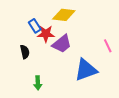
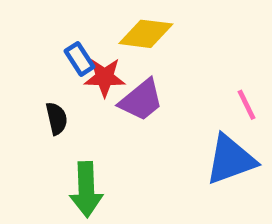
blue triangle: (86, 70) -> (230, 160), moved
green arrow: (38, 83) -> (86, 189), size x1.6

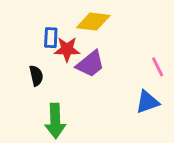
blue rectangle: (79, 59) -> (51, 38), turned 36
blue triangle: (230, 160) -> (147, 102), size x0.7

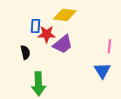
pink line: (158, 67) -> (109, 46), turned 32
blue triangle: (147, 102) -> (102, 71), turned -42

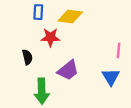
blue rectangle: (35, 26) -> (38, 12), moved
purple trapezoid: (63, 44) -> (68, 70), moved

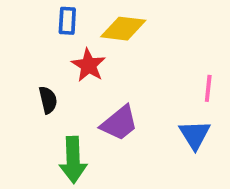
red star: (50, 37) -> (89, 65), turned 30

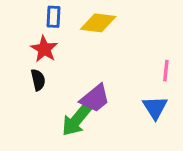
red star: (89, 65) -> (44, 49), moved
green arrow: (73, 160) -> (77, 120), moved, turned 42

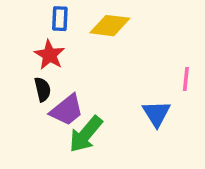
purple trapezoid: (95, 98) -> (67, 110), moved
blue triangle: (155, 108) -> (156, 114), moved

